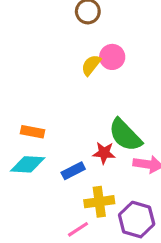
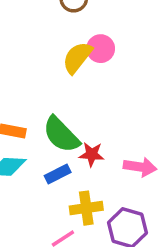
yellow semicircle: (91, 65) -> (77, 58), size x1.4
green semicircle: (125, 135) -> (61, 135), moved

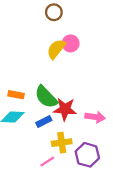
red star: (92, 154) -> (65, 109), size x1.5

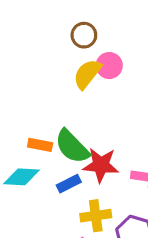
brown circle: (54, 12) -> (84, 35), moved
orange rectangle: (16, 95) -> (40, 145), moved

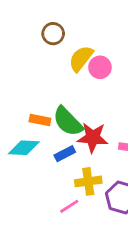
brown circle: (84, 35) -> (53, 34), moved
pink circle: (109, 66) -> (100, 67), moved

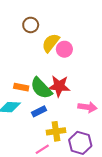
red star: (93, 138) -> (59, 86), moved

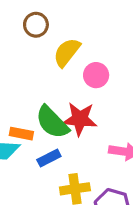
pink circle: (64, 49) -> (96, 75), moved
orange rectangle: (21, 87) -> (21, 134), moved

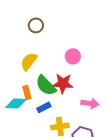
yellow semicircle: (67, 52) -> (29, 61), moved
orange rectangle: (21, 134) -> (27, 92), turned 64

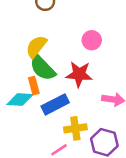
green semicircle: (46, 85) -> (43, 68), moved
blue rectangle: (44, 107) -> (55, 104), size x1.5

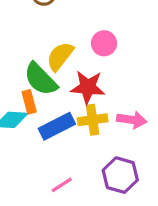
yellow semicircle: (36, 47) -> (60, 56), moved
yellow cross: (75, 128) -> (93, 120), moved

